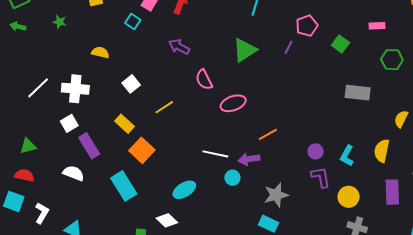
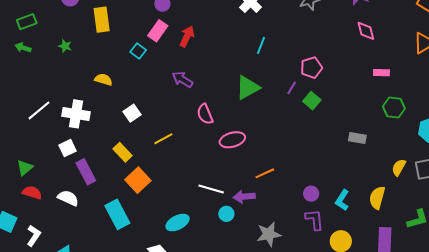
green square: (340, 44) -> (312, 101), moved
gray rectangle: (358, 93) -> (357, 138), size x0.7
green triangle: (28, 146) -> (25, 168), turned -30
red semicircle: (25, 175) -> (32, 193), moved

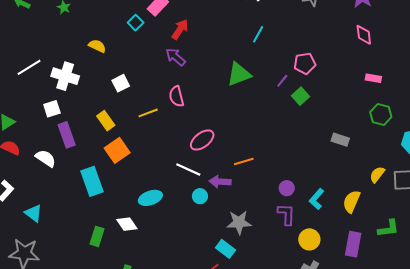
red arrow: (187, 36) -> (180, 29), moved
pink semicircle: (205, 114) -> (176, 96), moved
pink ellipse: (232, 140) -> (202, 140), moved, turned -30

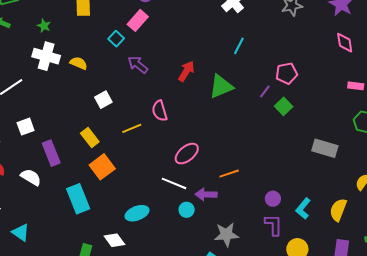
red arrow: (180, 29) -> (186, 71), moved
purple arrow: (175, 57) -> (138, 65), moved
white cross: (65, 76) -> (46, 56), moved
white square: (52, 109) -> (26, 127), moved
gray rectangle: (340, 140) -> (325, 148), size x1.4

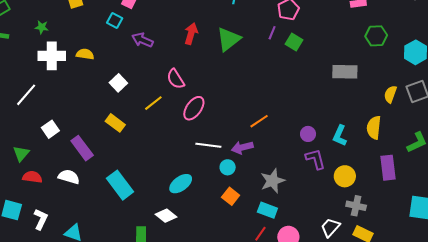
pink ellipse: (187, 154) -> (194, 108), moved
orange square: (102, 167) -> (231, 196), moved, size x0.7

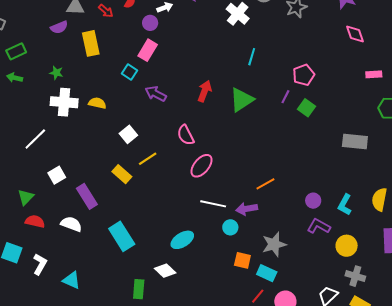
yellow line: (153, 103) -> (148, 159), moved
purple L-shape: (315, 159) -> (319, 226), turned -50
orange square: (231, 196) -> (242, 260), moved, turned -30

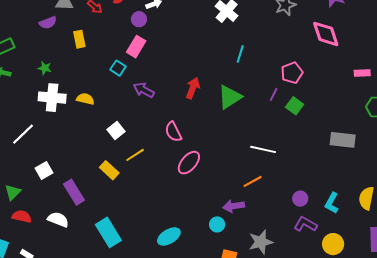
pink diamond: (355, 34) -> (326, 34), moved, size x1.4
yellow rectangle: (91, 43) -> (79, 39), size x0.7
white line: (213, 204) -> (263, 149), moved

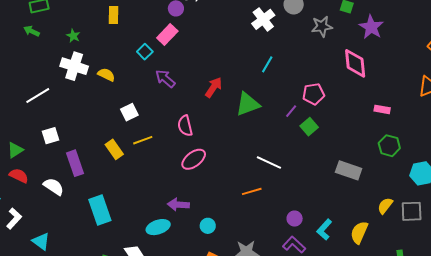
purple arrow: (234, 206) -> (178, 205), moved

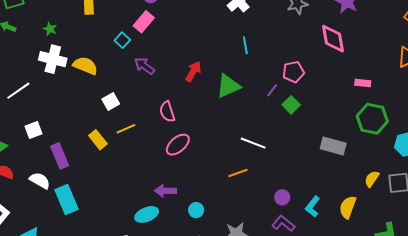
cyan line: (267, 64) -> (245, 45), turned -36
yellow semicircle: (106, 75) -> (85, 66), size x1.4
green hexagon: (389, 146) -> (372, 119), size x1.4
cyan rectangle: (100, 210) -> (67, 200), moved

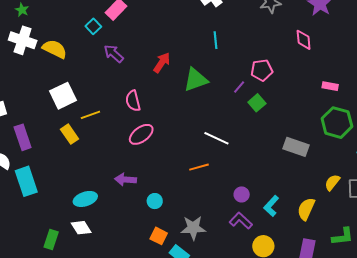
pink diamond: (333, 39) -> (304, 40), size x0.7
white square: (111, 102) -> (63, 96), moved, size x1.5
yellow rectangle: (98, 140) -> (70, 134), moved
cyan ellipse: (147, 214) -> (85, 199), moved

